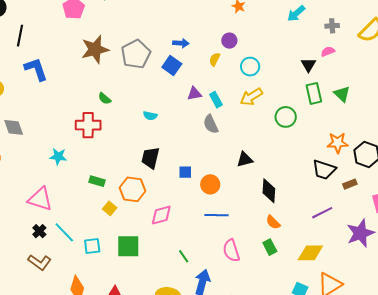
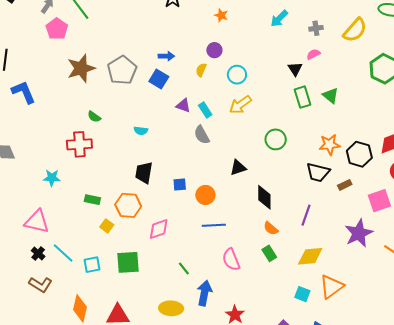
purple triangle: (194, 94) -> (183, 106), turned 35
green circle: (286, 117) -> (276, 139), moved
purple line: (322, 213) -> (306, 215), moved, turned -40

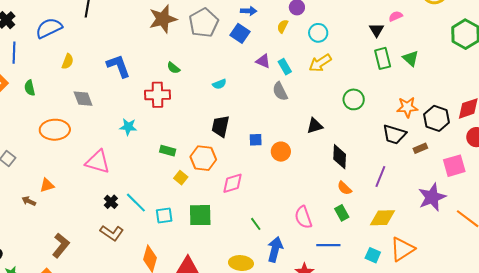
blue L-shape: (24, 92) -> (118, 66), moved
cyan semicircle: (141, 131) -> (219, 84), turned -32
pink triangle: (37, 221) -> (98, 162), moved
blue line: (214, 225) -> (328, 245), moved

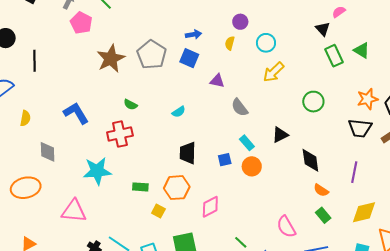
cyan rectangle: (285, 67) -> (247, 143), moved
gray diamond: (83, 99) -> (48, 152), turned 30
cyan star: (128, 127) -> (97, 171), size x1.6

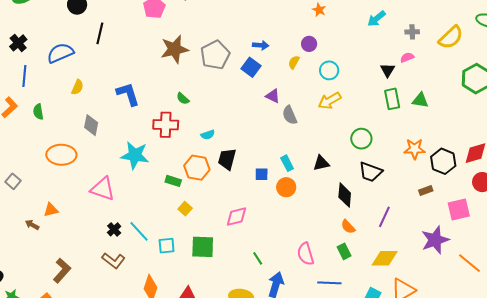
green triangle: (362, 50) -> (420, 100), turned -36
gray semicircle: (240, 107) -> (290, 115), moved
cyan semicircle: (179, 112) -> (208, 135), moved
black trapezoid: (360, 128) -> (371, 172), moved
orange hexagon: (177, 188) -> (197, 168), moved

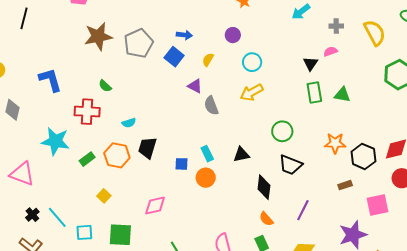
yellow semicircle: (451, 37) -> (375, 33), turned -76
yellow semicircle: (294, 62) -> (208, 60), moved
green rectangle: (173, 181) -> (87, 159), moved, turned -56

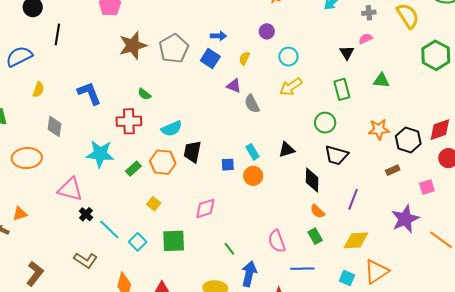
green rectangle: (314, 93) -> (342, 89), moved
cyan semicircle: (129, 123) -> (172, 129), size x1.5
pink square: (378, 205) -> (427, 187), size x0.7
black cross: (32, 215) -> (86, 214), moved
cyan square: (84, 232) -> (138, 242), turned -36

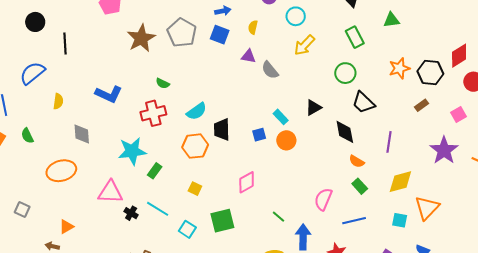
blue L-shape: (89, 93) -> (109, 94), turned 148
black trapezoid: (336, 155) -> (363, 103), turned 40
green rectangle: (133, 169) -> (155, 171), moved
cyan line: (109, 229) -> (158, 209), moved
pink semicircle: (277, 241) -> (323, 199), turned 55

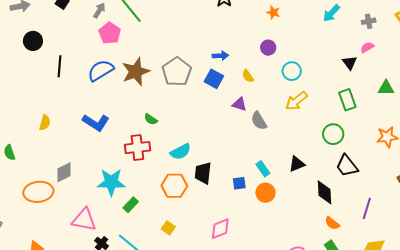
yellow semicircle: (253, 27) -> (248, 76), turned -56
blue semicircle: (32, 73) -> (101, 70), moved
gray diamond: (82, 134) -> (64, 172), moved, turned 60

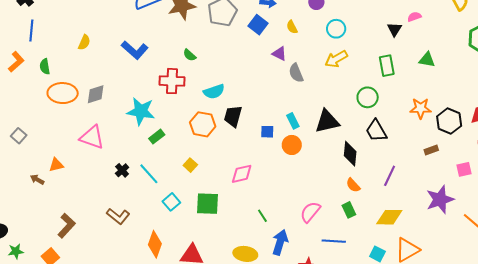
black triangle: (297, 164) -> (327, 121), size x1.5
orange ellipse: (38, 192) -> (63, 93), moved
pink triangle: (84, 220) -> (92, 137), moved

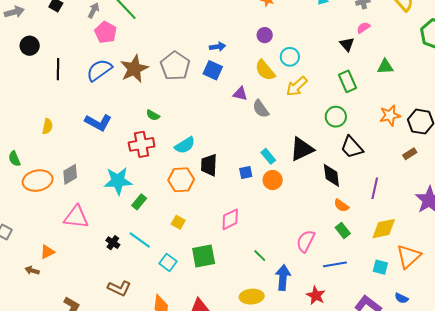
yellow semicircle: (292, 27) -> (265, 70), moved, size x1.6

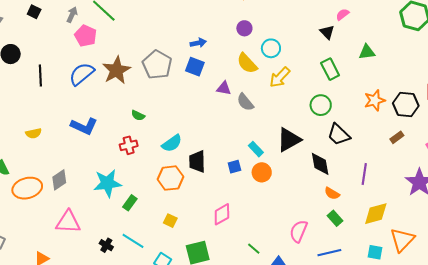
yellow semicircle: (47, 126) -> (34, 133), turned 70
red cross: (142, 144) -> (129, 145), size x0.7

